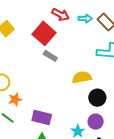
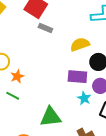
purple rectangle: (42, 117) -> (77, 77), moved

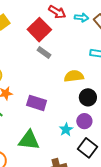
purple rectangle: (77, 77) -> (37, 103), moved

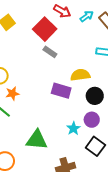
cyan arrow: (82, 18) -> (87, 16), turned -40
purple rectangle: (37, 103) -> (61, 91), moved

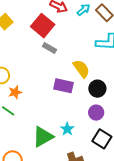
yellow semicircle: (80, 75) -> (81, 69), turned 66
cyan star: (73, 128) -> (67, 129), moved
green triangle: (37, 140) -> (43, 137), turned -30

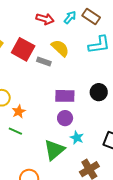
red square: (43, 26) -> (23, 49), moved
yellow semicircle: (81, 69) -> (60, 48), moved
purple circle: (96, 113) -> (65, 118), moved

